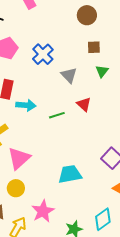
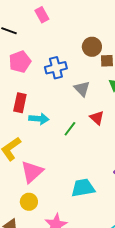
brown circle: (87, 15) -> (92, 47), moved
blue cross: (43, 54) -> (56, 68), turned 30
green line: (57, 115) -> (70, 129), turned -35

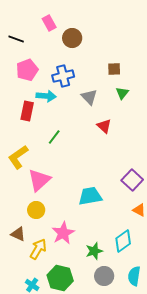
brown circle: (92, 47) -> (72, 38), moved
cyan arrow: (39, 119) -> (46, 96), moved
green line: (70, 129) -> (54, 137), moved

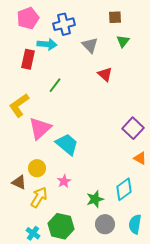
cyan trapezoid: (90, 196) -> (67, 144), moved, turned 50
yellow circle: (36, 210) -> (37, 168), moved
pink star: (63, 233) -> (64, 181), size x0.6

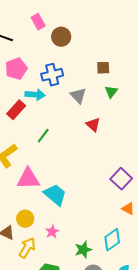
red rectangle: (28, 59) -> (16, 110), turned 30
pink triangle: (40, 128) -> (28, 179), turned 40

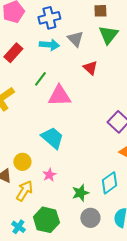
green triangle: (111, 92) -> (108, 35), size x1.5
cyan arrow: (35, 95) -> (49, 45), moved
pink triangle: (28, 179) -> (59, 96), moved

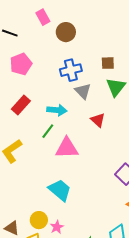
blue cross: (49, 18) -> (71, 70), moved
cyan arrow: (49, 45) -> (57, 110), moved
yellow circle: (22, 162) -> (39, 220), moved

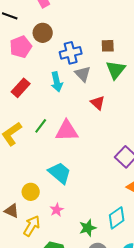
brown circle: (66, 32) -> (43, 33), moved
cyan arrow: (57, 110) -> (57, 82), moved, turned 72
green line: (48, 131) -> (41, 126), moved
yellow circle: (39, 220) -> (31, 192), moved

